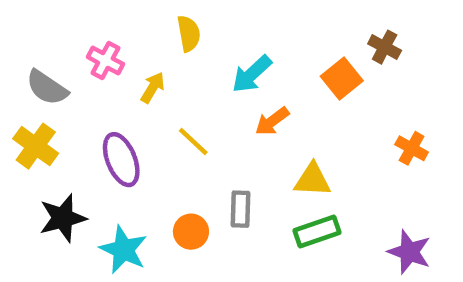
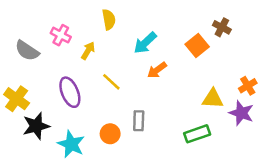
yellow cross: (36, 146) -> (17, 99), moved
orange cross: (412, 148) -> (248, 86), moved, turned 30
yellow triangle: (313, 180) -> (213, 99), moved
green rectangle: (317, 232) -> (197, 134), moved
purple star: (409, 252) -> (241, 113), moved

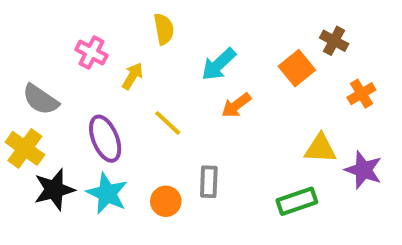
gray semicircle: (27, 51) -> (41, 100), moved
orange cross: (248, 86) -> (361, 94), moved
cyan star: (71, 144) -> (107, 193), moved

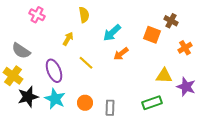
pink cross: (91, 53) -> (37, 15), moved
orange square: (297, 68) -> (152, 35), turned -30
gray rectangle: (209, 182) -> (110, 108), moved

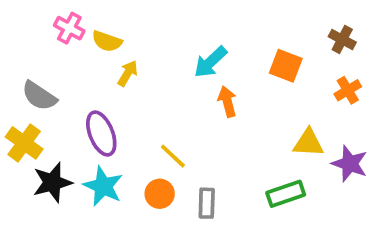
yellow semicircle: (84, 15) -> (107, 41), moved, turned 119
brown cross: (171, 21) -> (342, 39), moved
orange arrow: (121, 54) -> (227, 102), turned 112
yellow line: (86, 63) -> (173, 156), moved

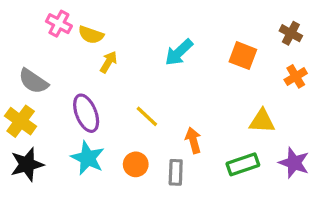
orange arrow: (227, 102) -> (193, 140), moved
yellow line: (173, 156) -> (147, 116), moved
purple star: (350, 164) -> (294, 163), moved
black star: (52, 182) -> (27, 164), moved

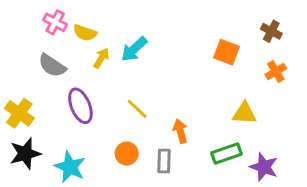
cyan arrow: (179, 52) -> (134, 49), moved
gray semicircle: (33, 81) -> (52, 66), moved
cyan star: (88, 158) -> (70, 167), moved
purple star: (294, 163) -> (264, 167), moved

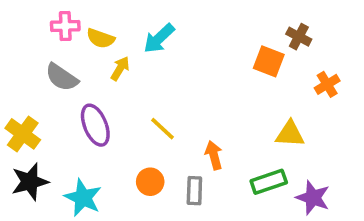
pink cross: (55, 22) -> (65, 26), turned -30
brown cross: (271, 31) -> (299, 37), moved
cyan arrow: (134, 49) -> (159, 38), moved

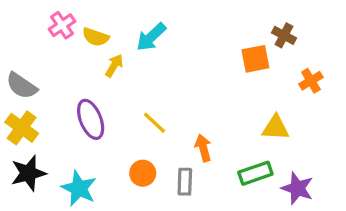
pink cross: (65, 26) -> (62, 25), turned -32
orange square: (269, 61) -> (255, 59), turned -32
gray semicircle: (62, 77) -> (22, 86), moved

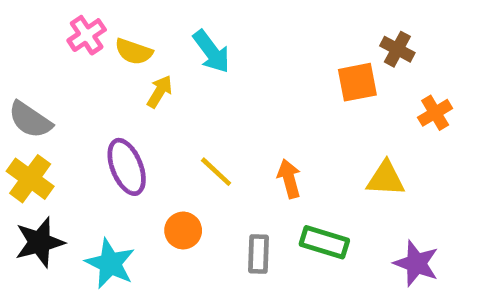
cyan arrow: (151, 37) -> (211, 52), turned -84
orange arrow: (203, 148) -> (289, 179), moved
orange circle: (143, 173) -> (183, 230), moved
green rectangle: (255, 173) -> (324, 242), moved, turned 36

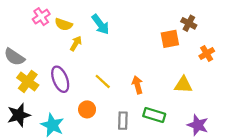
yellow cross: (30, 179) -> (28, 81), moved

